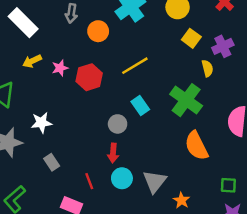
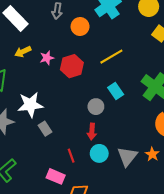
white star: (41, 123) -> (30, 105), size x1.4
gray rectangle: (52, 162) -> (45, 129), moved
orange star: (181, 200) -> (152, 154), moved

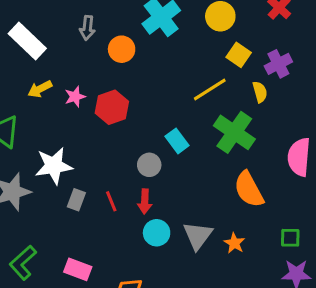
yellow line: (111, 57) -> (210, 89), moved
gray rectangle: (45, 129) -> (76, 200), turned 56
orange star: (152, 154) -> (234, 243), moved
red line: (71, 156) -> (111, 201), moved
pink rectangle: (56, 176) -> (78, 269), moved

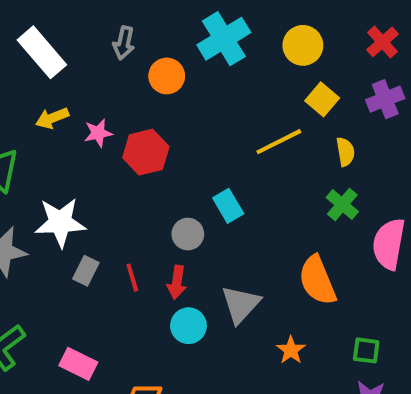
purple cross: (278, 64) -> (385, 99), moved
green cross: (234, 132) -> (342, 204), moved, size x0.6
gray triangle: (198, 236) -> (241, 304), moved

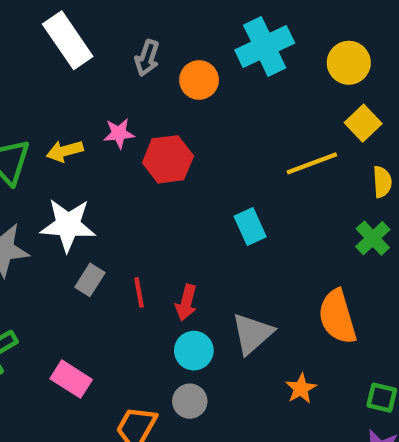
gray arrow: (124, 43) -> (147, 58), moved
yellow arrow: (52, 118) -> (65, 151), moved
gray circle: (188, 234) -> (190, 401), moved

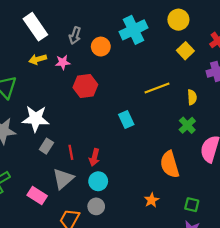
yellow circle: (349, 63) -> (178, 20), moved
yellow square: (363, 123) -> (185, 51), moved
pink star: (119, 133) -> (63, 62), moved
yellow arrow: (65, 151) -> (38, 59), moved
gray triangle: (252, 334) -> (63, 179), moved

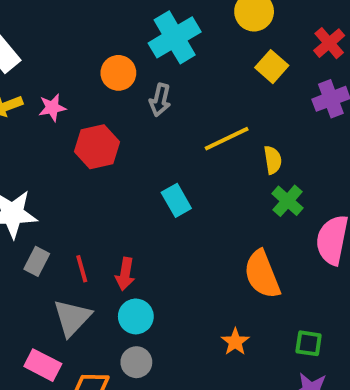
gray arrow: (75, 36) -> (160, 100), moved
yellow semicircle: (192, 97) -> (273, 160), moved
pink rectangle: (37, 195) -> (43, 365), moved

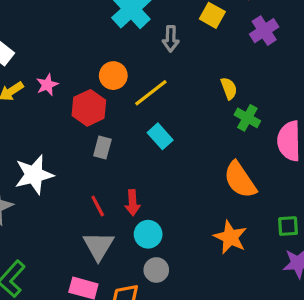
orange circle: (118, 73) -> (113, 76), moved
gray arrow: (160, 100) -> (171, 39), moved
yellow line: (227, 139) -> (151, 93), moved
gray rectangle: (37, 261) -> (102, 148), moved
orange star: (235, 342) -> (230, 237), size x1.5

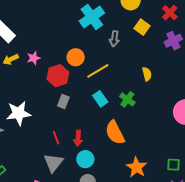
green cross: (247, 118) -> (127, 99), moved
orange semicircle: (240, 180) -> (115, 133), moved

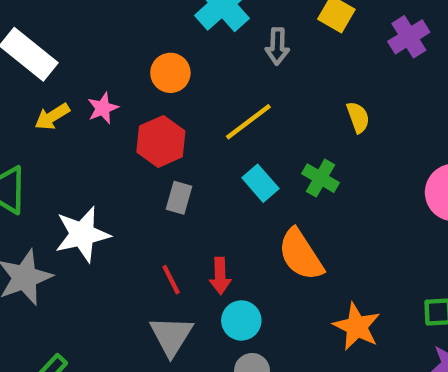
orange circle: (76, 57) -> (170, 73), moved

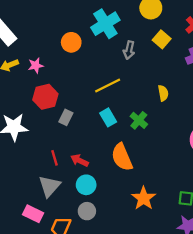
orange circle: (170, 73) -> (71, 42), moved
red hexagon: (161, 141) -> (45, 97), moved
red arrow: (220, 276) -> (79, 160), turned 108

